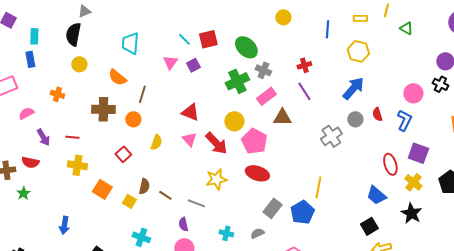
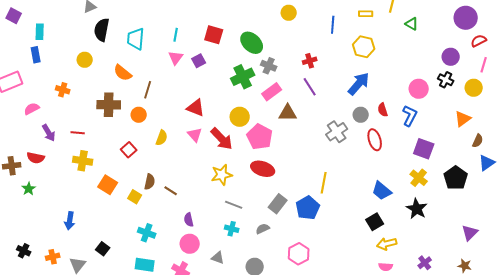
black semicircle: (73, 34) -> (102, 30), moved
cyan line: (184, 39) -> (176, 35), moved, turned 56
red square: (208, 39) -> (214, 35), turned 30
red ellipse: (390, 164) -> (375, 140), moved
gray line: (196, 203) -> (234, 205), moved

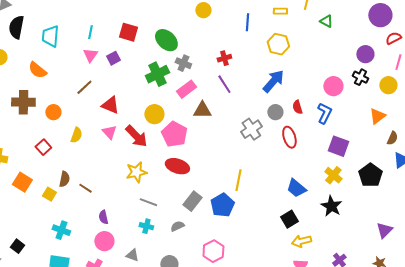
brown line: (148, 90) -> (84, 87), moved, turned 30

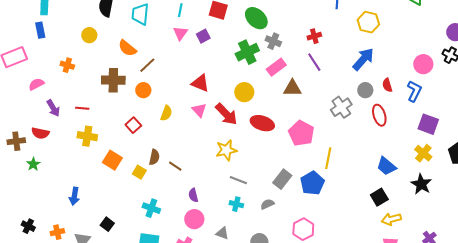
brown line: (84, 87) -> (147, 65), moved
pink pentagon: (174, 134) -> (301, 133), moved
red ellipse: (177, 166) -> (262, 123), moved

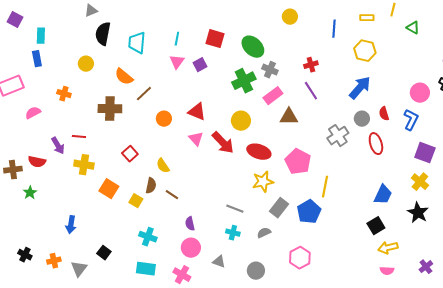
orange circle: (143, 90) -> (164, 119), moved
purple arrow: (53, 108) -> (58, 146), moved
yellow semicircle: (166, 113) -> (163, 166), moved, turned 126
yellow star: (226, 150) -> (263, 182), moved
blue trapezoid: (386, 166) -> (383, 195), turned -105

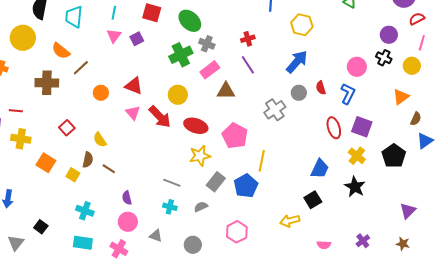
yellow circle: (86, 64) -> (23, 38), size x1.6
red ellipse: (376, 144) -> (334, 128), moved
yellow arrow: (388, 248) -> (290, 221), moved

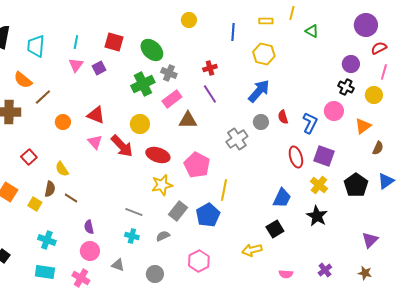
pink circle: (357, 67) -> (334, 111), moved
blue triangle: (425, 141) -> (386, 181), moved

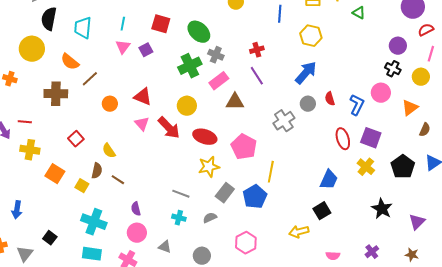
black star: (317, 216) -> (382, 209), moved
cyan cross: (47, 240) -> (94, 222), size x1.4

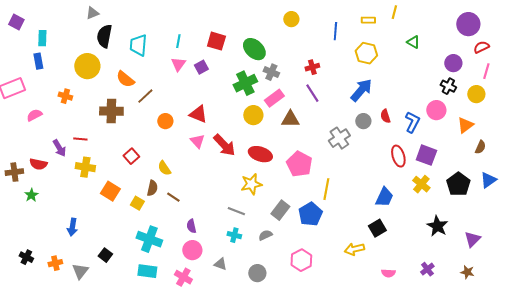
green triangle: (359, 13) -> (413, 42), moved
yellow circle: (187, 106) -> (253, 115), moved
yellow star: (209, 167) -> (251, 184), moved

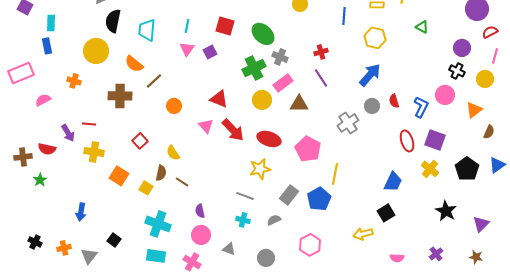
red triangle: (198, 114) -> (219, 99), moved

